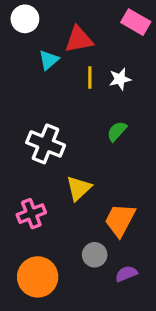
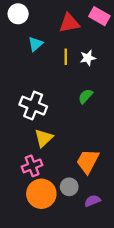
red triangle: (79, 39) -> (69, 23), moved
yellow triangle: (79, 188) -> (44, 138), moved
pink cross: (31, 214) -> (32, 166), moved
orange circle: (38, 277) -> (41, 194), moved

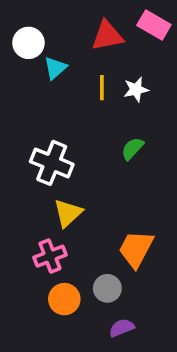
white circle: (18, 14) -> (28, 43), moved
orange circle: (41, 194) -> (64, 299), size x0.7
purple semicircle: (92, 201) -> (122, 328), moved

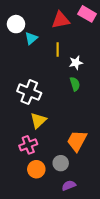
white star: (136, 89) -> (76, 63), moved
green semicircle: (132, 149) -> (75, 84), turned 120

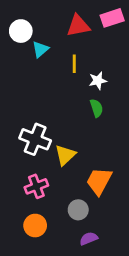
pink rectangle: (87, 14) -> (112, 18), turned -48
white cross: (29, 92) -> (35, 139), moved
yellow triangle: (38, 121) -> (65, 155), moved
orange circle: (36, 169) -> (35, 226), moved

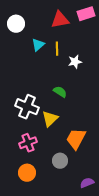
cyan triangle: (40, 49) -> (38, 45), moved
green semicircle: (96, 108) -> (60, 92), moved, turned -40
purple semicircle: (89, 239) -> (87, 183), moved

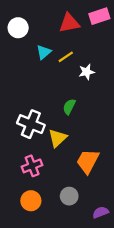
yellow line: (57, 49) -> (66, 57), turned 56
green semicircle: (60, 92) -> (69, 107), turned -96
gray circle: (60, 161) -> (69, 196), moved

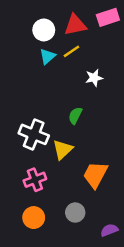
white circle: (18, 28) -> (44, 30), moved
yellow line: (66, 57) -> (71, 51), moved

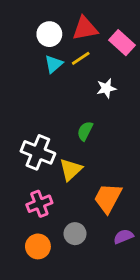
pink rectangle: (108, 17) -> (122, 43), moved, turned 60
gray circle: (75, 212) -> (75, 234), moved
purple semicircle: (109, 230) -> (123, 236), moved

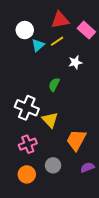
white circle: (49, 34) -> (25, 30), moved
green semicircle: (85, 131) -> (54, 85), moved
yellow triangle: (71, 169) -> (50, 120), turned -30

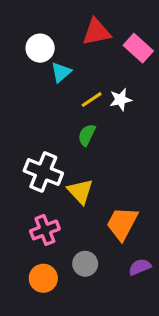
yellow line: (57, 41) -> (92, 100), moved

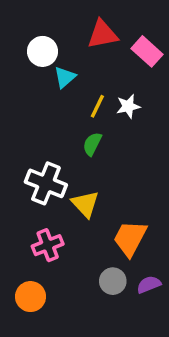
yellow line: (92, 100) -> (97, 106), turned -30
gray circle: (85, 264) -> (113, 281), moved
orange circle: (43, 278) -> (31, 297), moved

